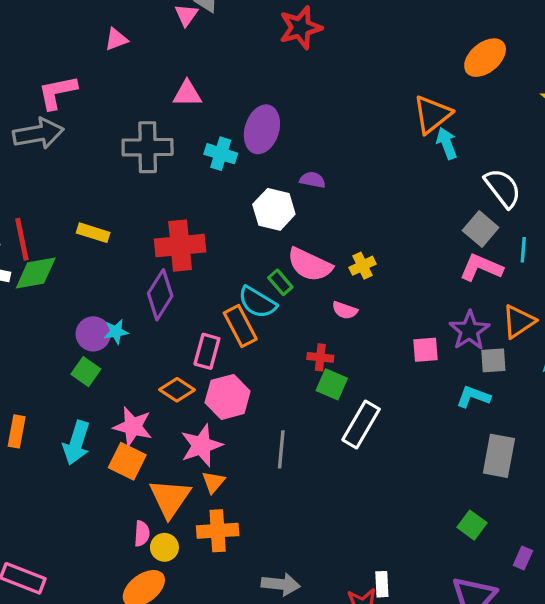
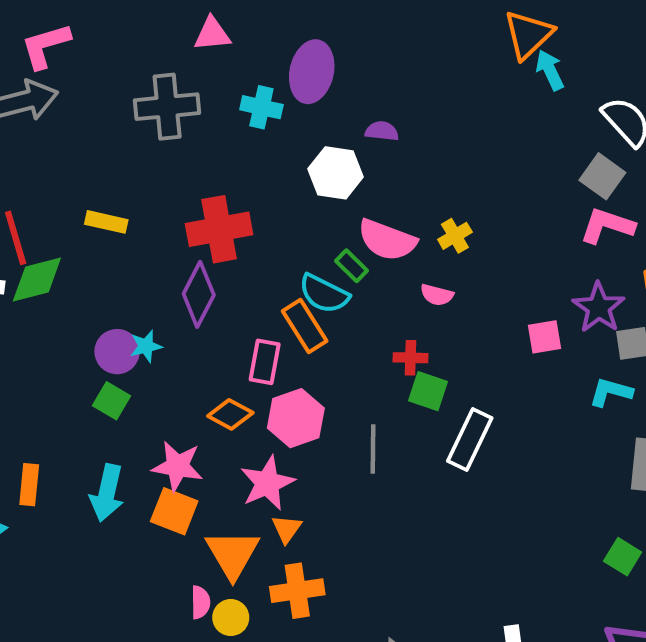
gray line: (281, 449) -> (373, 449), moved

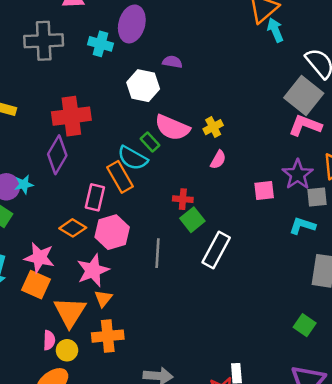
gray square: (602, 176) -> (304, 96), size x1.4
pink semicircle: (437, 295) -> (218, 160), moved, turned -78
green square: (428, 391) -> (192, 220), turned 30

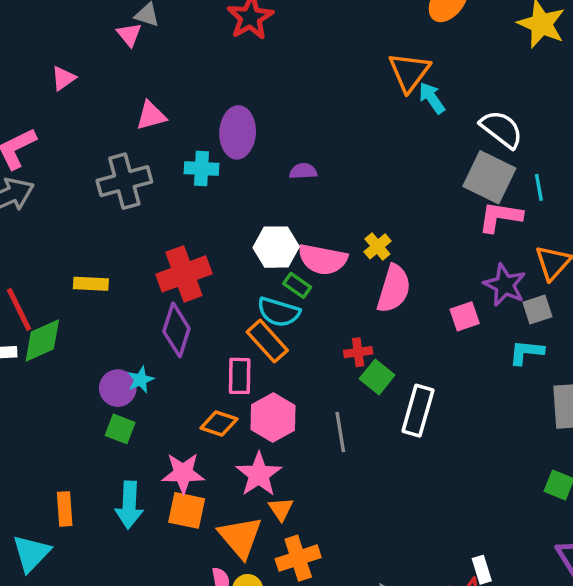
white hexagon: (143, 86) -> (276, 247), moved
pink semicircle: (218, 160) -> (394, 289), size x1.8

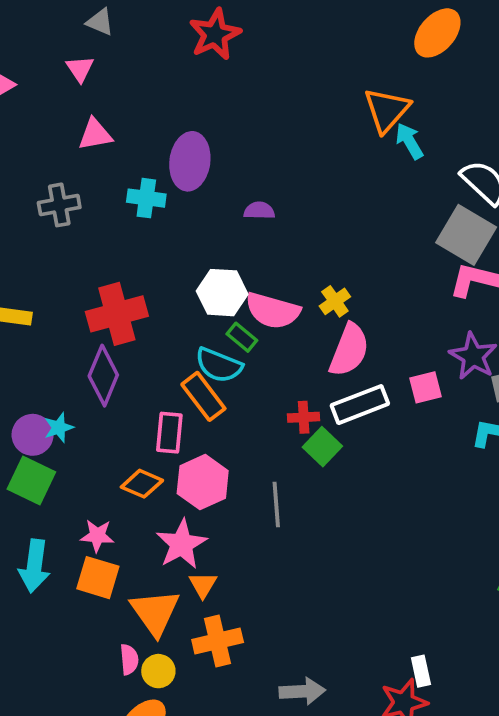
pink triangle: (129, 35) -> (80, 69), moved
gray cross: (124, 181) -> (59, 205), size x0.7
white rectangle: (418, 411) -> (360, 405), moved, turned 48
green square: (120, 429) -> (31, 481), size x1.4
pink star: (183, 473) -> (97, 536), size x0.7

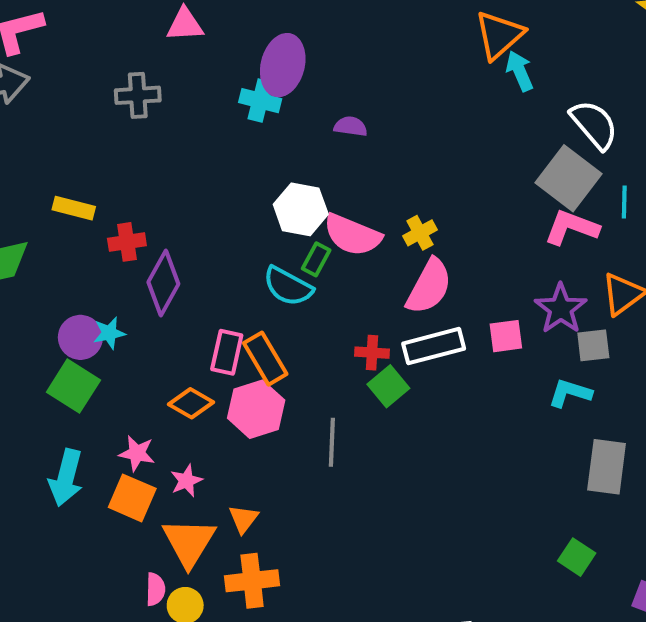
cyan cross: (146, 198) -> (260, 101), moved
red cross: (117, 314) -> (127, 242), moved, size x0.6
green rectangle: (242, 337) -> (316, 259), turned 72
orange rectangle: (203, 396) -> (265, 359), moved
pink star: (182, 544) -> (186, 481), moved, size x0.6

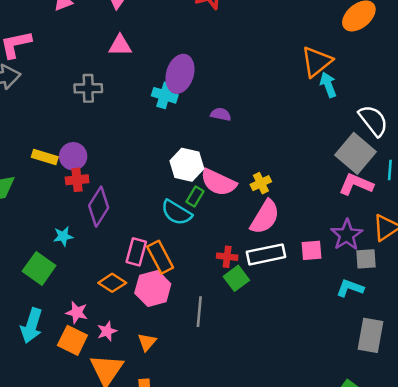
purple circle: (80, 337) -> (73, 156), moved
orange triangle: (243, 519) -> (147, 342), moved

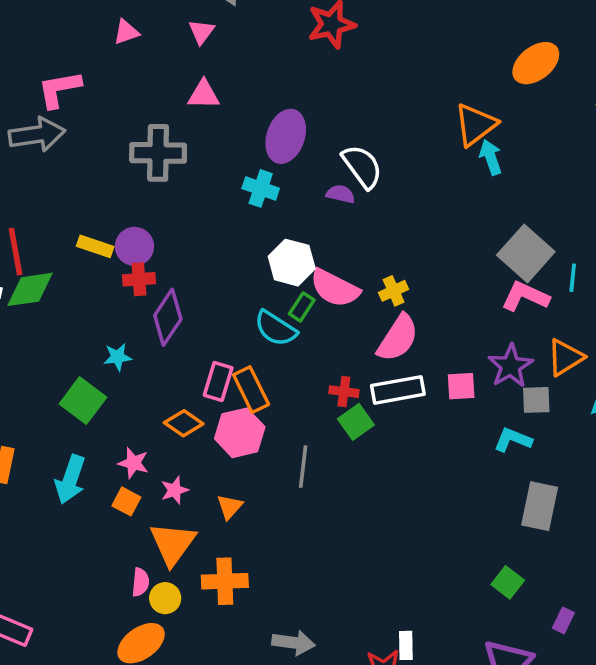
gray cross: (88, 88) -> (158, 153), size x1.4
cyan cross: (165, 95) -> (261, 188), moved
white semicircle: (373, 121) -> (362, 167), moved
orange square: (72, 340) -> (126, 501), size x0.7

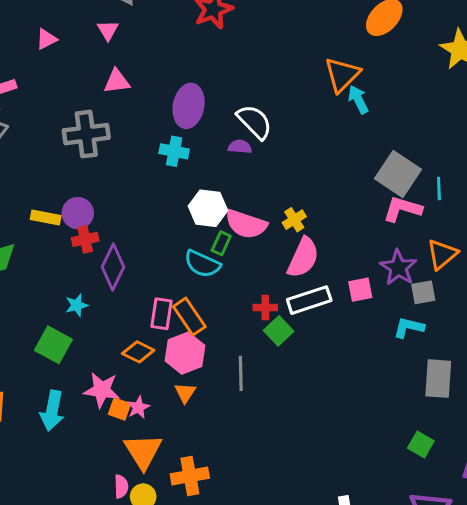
pink star: (133, 463) -> (102, 390), size x1.4
orange square: (126, 501) -> (119, 409), moved
orange triangle: (230, 507) -> (185, 393), moved

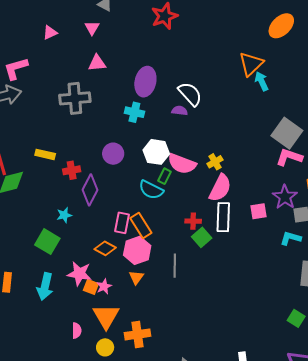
purple circle: (78, 213) -> (113, 154), moved
white rectangle: (309, 300) -> (223, 217), turned -72
pink semicircle: (121, 486) -> (77, 331), moved

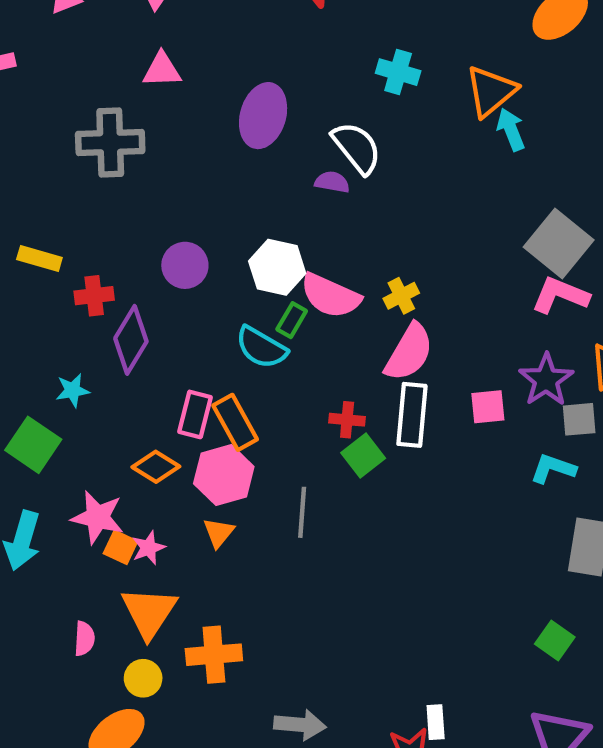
cyan cross: (134, 112) -> (398, 72), moved

